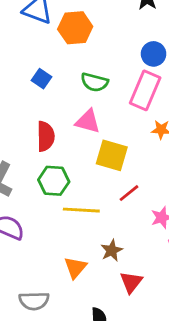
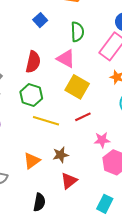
green semicircle: (94, 82) -> (77, 32), turned -120

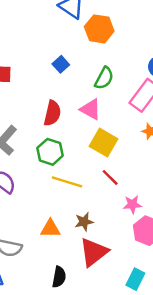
green semicircle: (77, 32) -> (104, 78), turned 30
red line: (83, 117) -> (110, 177), turned 70
orange triangle: (32, 161) -> (50, 229), turned 36
red triangle: (69, 181) -> (94, 252), size x1.5

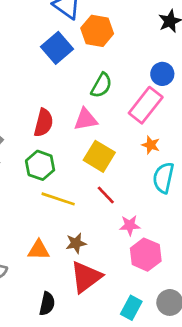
blue square: (61, 64) -> (57, 48), moved, size x1.6
pink triangle: (91, 109) -> (86, 119), turned -40

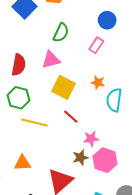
pink rectangle: (146, 105) -> (96, 45), size x0.6
orange star: (151, 145) -> (98, 82), moved
brown star: (76, 243) -> (80, 157), moved

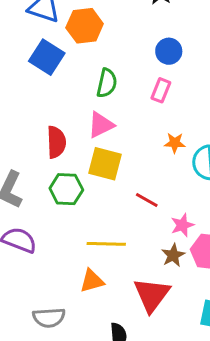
yellow square: (63, 87) -> (105, 164), moved
yellow line: (34, 122) -> (106, 244), moved

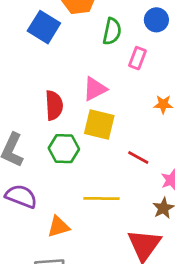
green semicircle: (107, 83) -> (112, 31), moved
pink rectangle: (161, 90) -> (137, 58), moved
orange triangle: (92, 281) -> (58, 227), moved

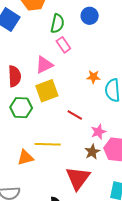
pink rectangle: (137, 58) -> (63, 45), moved, turned -56
yellow square: (99, 125) -> (47, 91), turned -35
orange triangle: (58, 227) -> (25, 158), moved

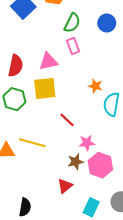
red triangle: (78, 178) -> (65, 186), moved, size x0.6

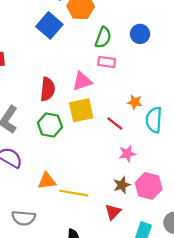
pink rectangle: (73, 46) -> (107, 62), turned -56
red line: (67, 120) -> (115, 124), moved
yellow line: (32, 143) -> (74, 193), moved
pink star: (87, 143) -> (127, 154), moved

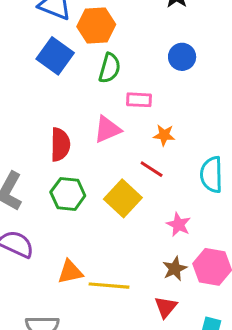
green semicircle: (103, 37) -> (110, 68), moved
orange star: (135, 102) -> (164, 135), moved
yellow square: (81, 110) -> (123, 198), moved, turned -30
red line: (115, 124) -> (152, 169), moved
pink star: (127, 154) -> (179, 225), turned -30

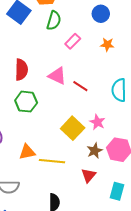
pink rectangle: (139, 100) -> (73, 41), turned -49
pink triangle: (107, 129) -> (57, 76), moved, turned 48
orange star: (164, 135) -> (107, 45), moved
yellow square: (123, 198) -> (73, 128), moved

